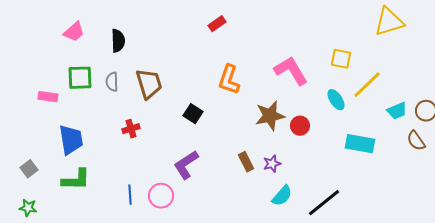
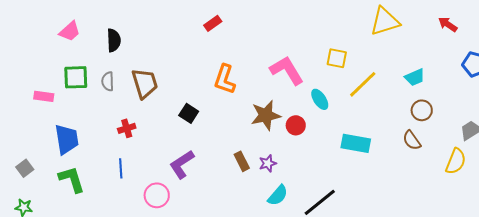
cyan ellipse: (336, 100) -> (320, 99), moved
cyan trapezoid: (397, 111) -> (415, 77), moved
green L-shape: (76, 180) -> (72, 179), turned -108
blue line: (130, 195) -> (121, 168), moved

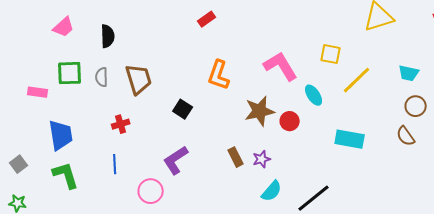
cyan trapezoid: (415, 77) -> (409, 73), turned 35

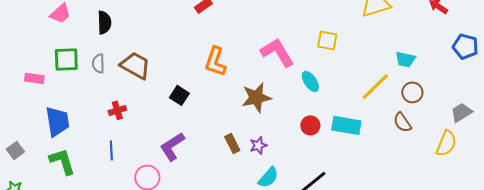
brown trapezoid: (139, 79) -> (135, 65), turned -44
yellow line: (357, 80) -> (375, 86), moved
red circle: (290, 121) -> (310, 125), moved

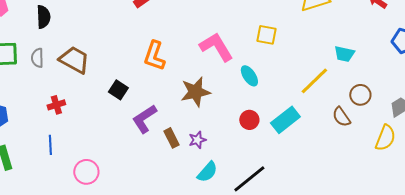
brown circle: (412, 92) -> (360, 95), moved
cyan rectangle: (346, 125) -> (285, 120), turned -48
purple L-shape: (172, 146) -> (144, 119), moved

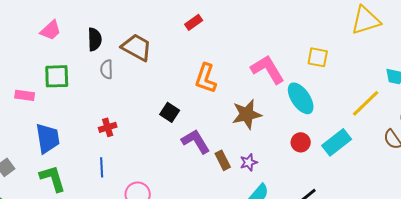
gray semicircle: (37, 58) -> (107, 69), moved
brown trapezoid: (74, 60) -> (137, 47), moved
cyan ellipse: (249, 76) -> (301, 98), size x1.5
purple L-shape: (144, 119) -> (196, 141), turned 92

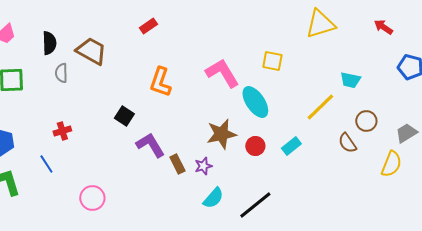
brown star: (247, 114) -> (221, 134), moved
cyan rectangle: (337, 142) -> (291, 146), size x0.7
blue line: (102, 167) -> (46, 164), moved, turned -30

